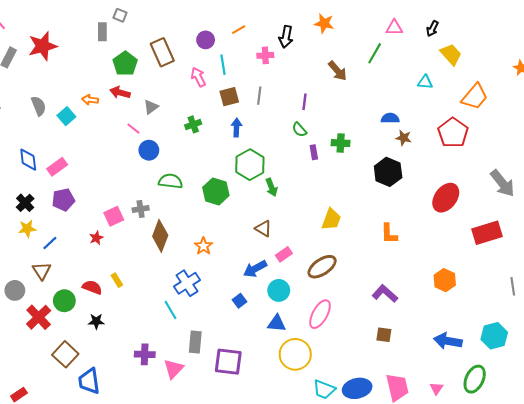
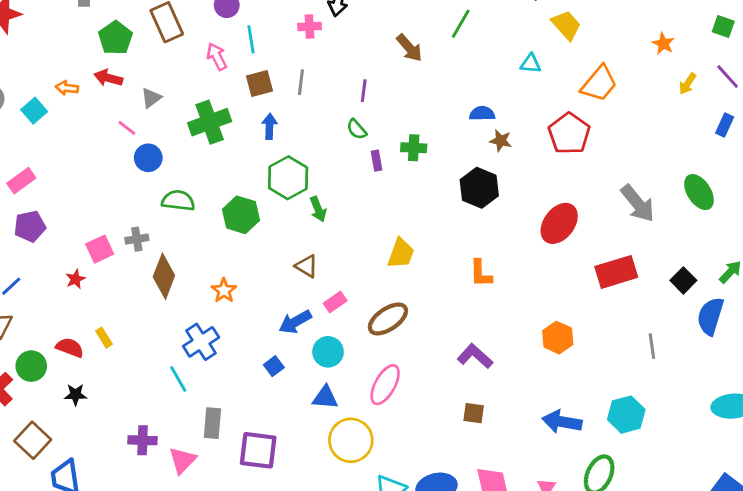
green cross: (193, 124) -> (210, 122), size x1.8

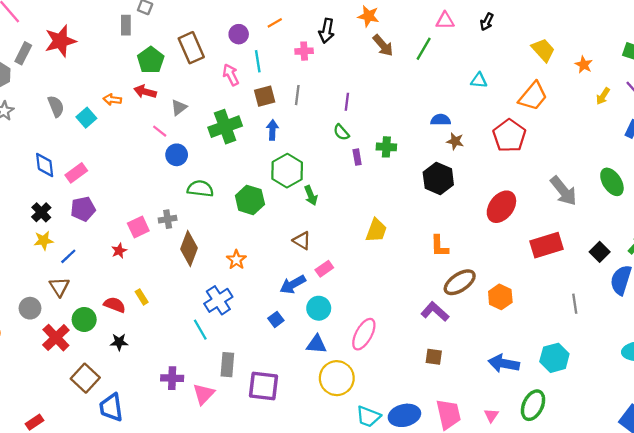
yellow trapezoid: (566, 25) -> (543, 50), moved
brown arrow: (409, 48) -> (383, 45), moved
brown ellipse: (388, 319) -> (460, 282), moved

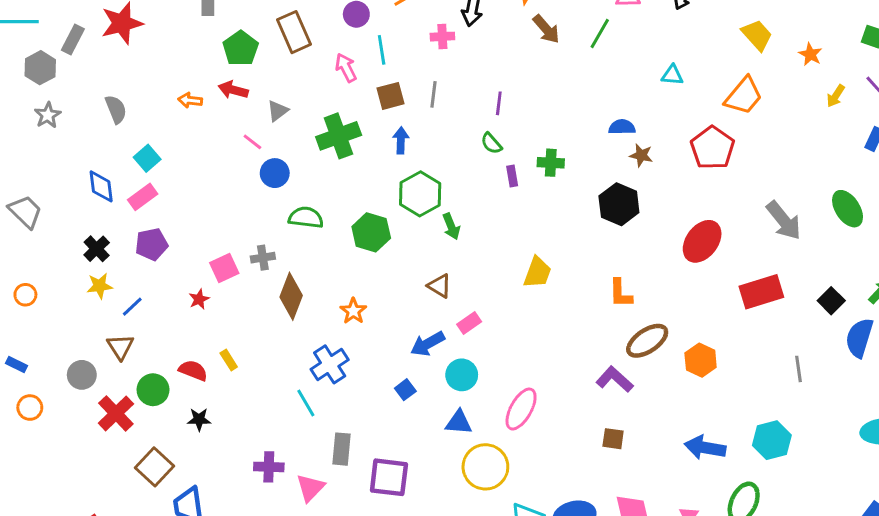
cyan square: (86, 118) -> (147, 158), moved

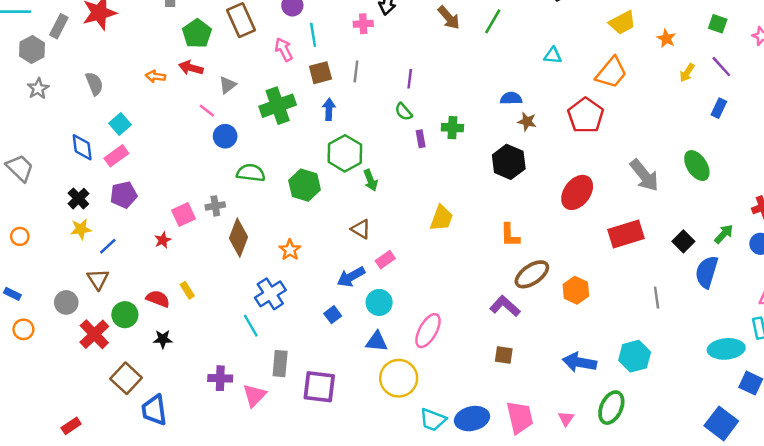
yellow trapezoid: (757, 35) -> (622, 23), turned 104

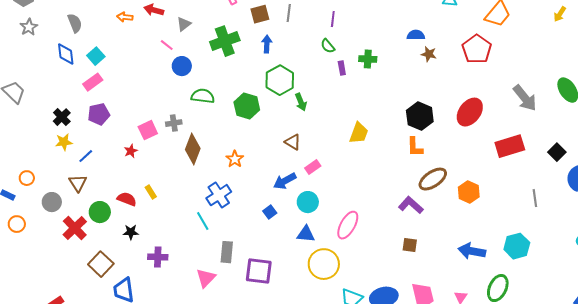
blue diamond: (82, 147) -> (66, 54), moved
black hexagon: (509, 162) -> (420, 116), moved
orange circle: (20, 236) -> (27, 178), moved
purple cross: (220, 378) -> (158, 257), moved

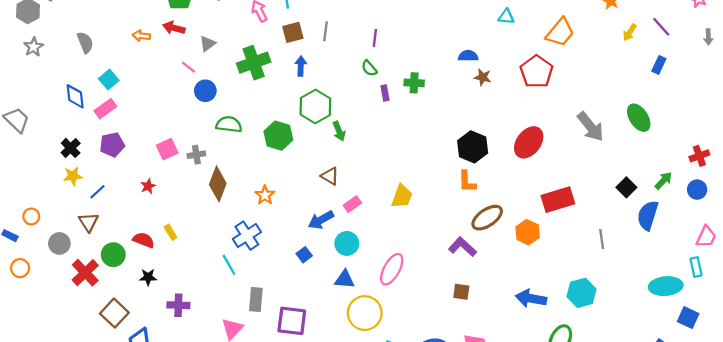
blue diamond: (66, 54) -> (75, 96), moved
pink square: (148, 130) -> (167, 149), moved
yellow trapezoid: (359, 133) -> (402, 196), moved
red rectangle: (510, 146) -> (558, 200), moved

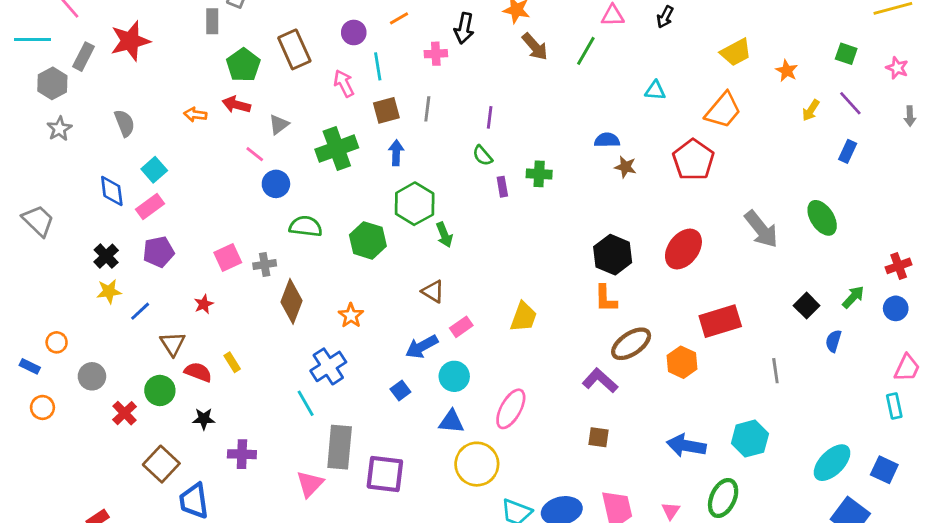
blue semicircle: (648, 215) -> (833, 341), size x0.6
brown triangle: (89, 222) -> (173, 344), moved
red cross: (85, 273) -> (125, 413), size x0.7
cyan ellipse: (666, 286) -> (832, 463), moved, turned -40
gray rectangle: (256, 300) -> (340, 447), size x1.4

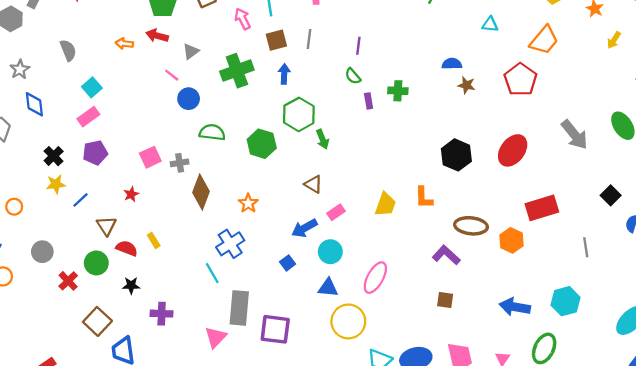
gray star: (59, 129) -> (20, 69), moved
blue diamond: (112, 191) -> (34, 104), moved
orange L-shape: (606, 299) -> (424, 198), moved
orange circle: (57, 342) -> (14, 207), moved
brown ellipse: (631, 344) -> (471, 226), turned 40

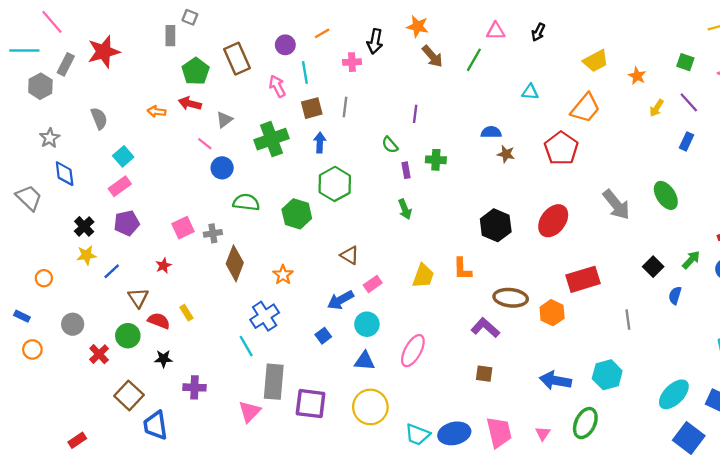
purple line: (358, 46) -> (415, 114), moved
green arrow: (322, 139) -> (405, 209), moved
yellow circle: (348, 321) -> (370, 407), moved

